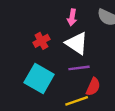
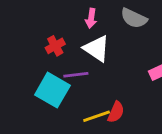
purple line: (79, 68) -> (76, 75), moved
red semicircle: (93, 87) -> (116, 112), moved

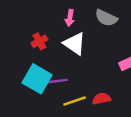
purple line: (76, 75) -> (57, 81), moved
red semicircle: (116, 112) -> (101, 99), moved, turned -126

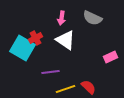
cyan square: (37, 79) -> (22, 48), moved
red semicircle: (101, 99) -> (88, 87), turned 56

